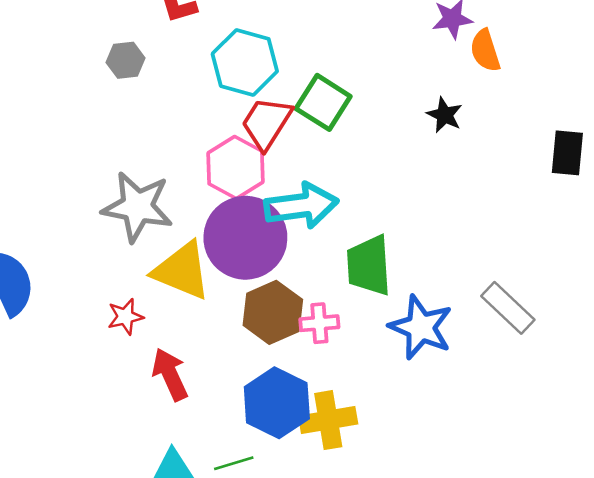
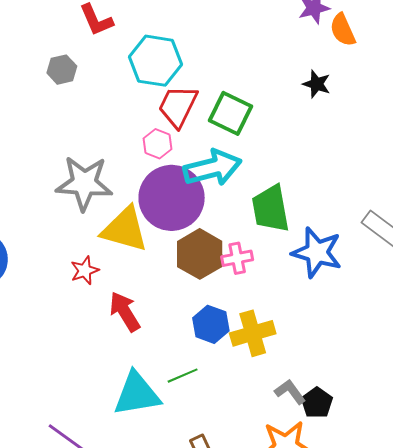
green square: (323, 102) -> (230, 113), moved
pink hexagon: (236, 167) -> (158, 144), size x0.6
blue hexagon: (277, 403) -> (211, 324), size x0.7

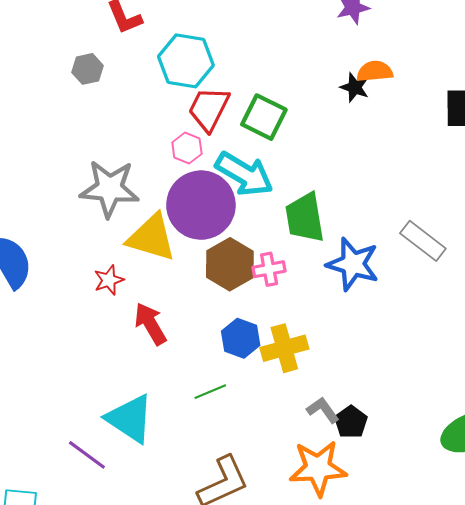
orange semicircle: (343, 30) -> (375, 71), moved, turned 108
cyan arrow: (212, 168) -> (244, 174), turned 44
cyan triangle: (137, 394) -> (130, 419), moved, turned 42

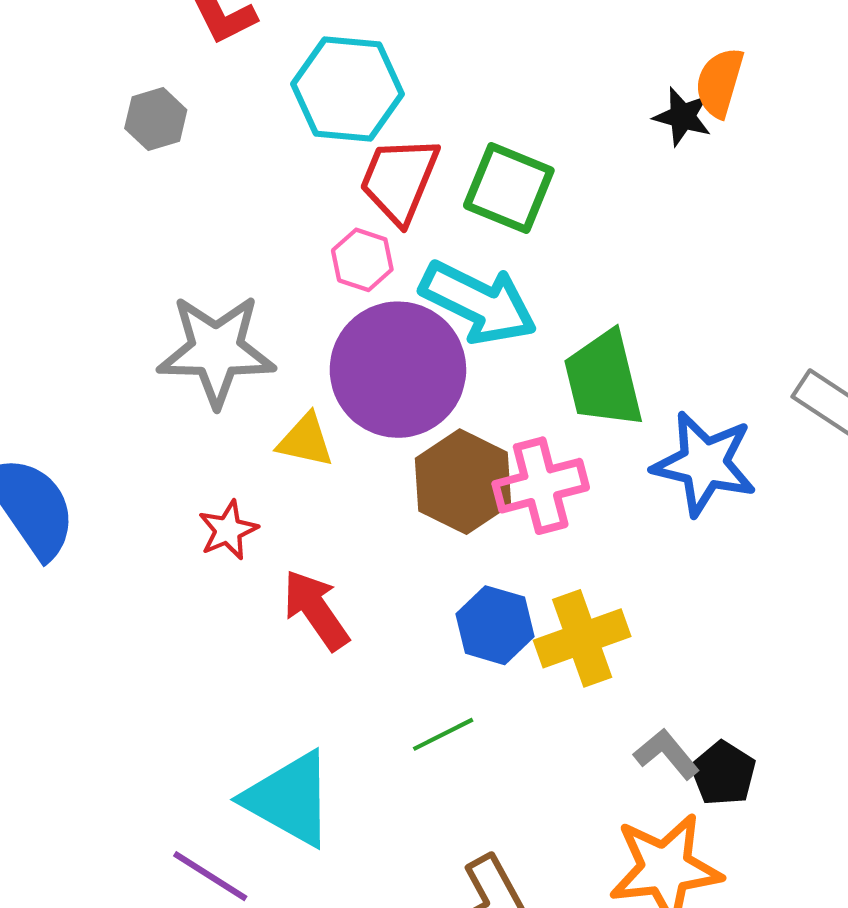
orange semicircle: (375, 71) -> (719, 82), turned -64
yellow triangle: (151, 238) -> (305, 440), size x0.6
pink cross: (269, 269) -> (541, 486), size x1.4

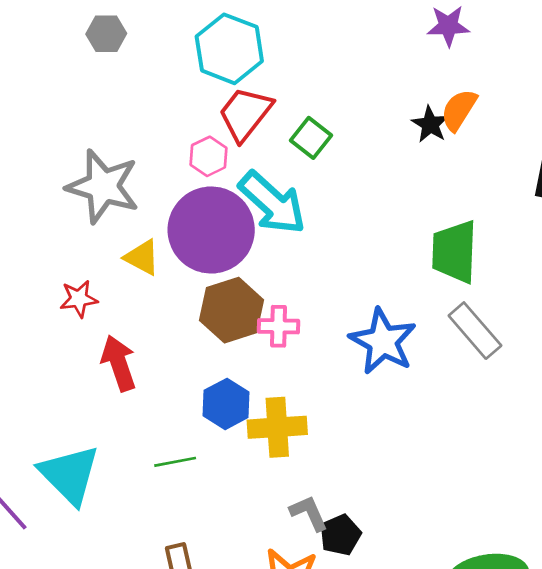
green square: (509, 188) -> (311, 138), size x0.7
green trapezoid: (603, 379) -> (454, 252), moved
pink cross: (541, 486) -> (279, 326), size x0.7

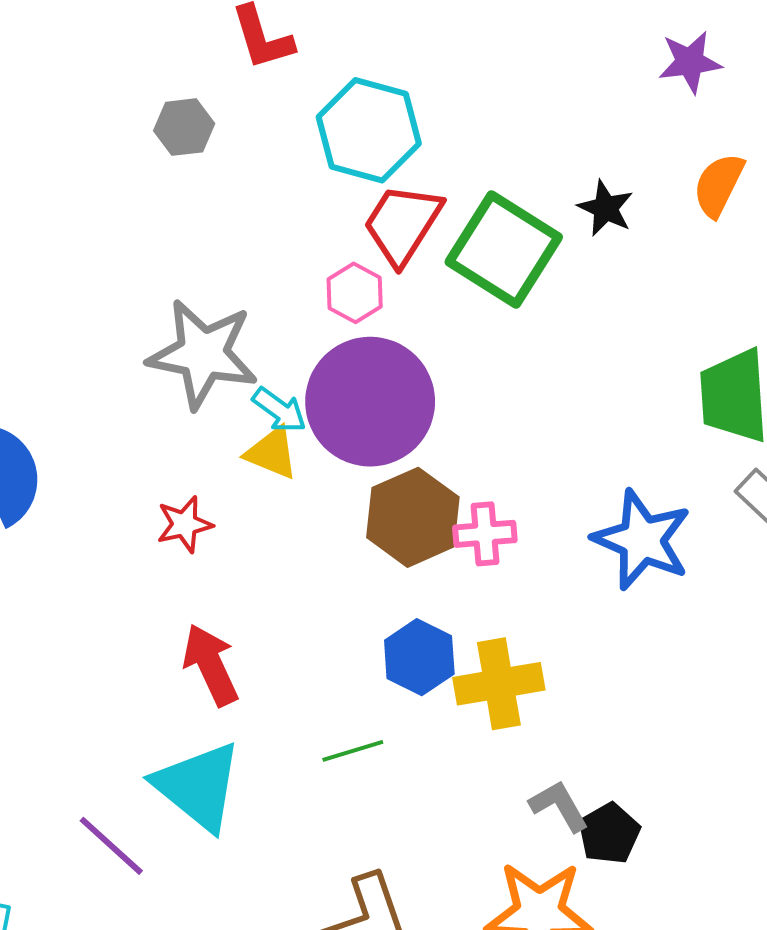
black star: (430, 124) -> (606, 208), moved
green square: (311, 138) -> (504, 249), size x1.8
cyan arrow: (272, 203) -> (279, 410), moved, size x0.5
red arrow: (119, 363) -> (211, 665), moved

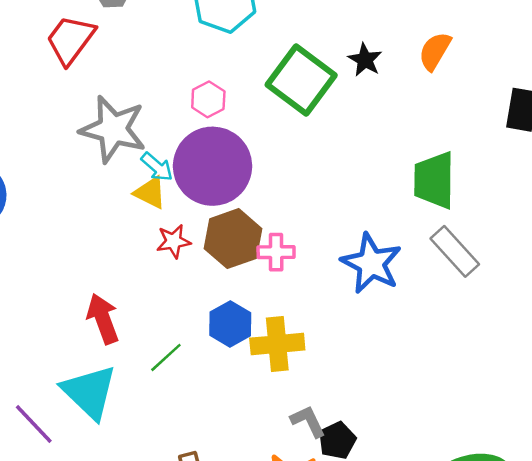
red trapezoid: (403, 224) -> (70, 40), moved
red star: (185, 524) -> (174, 241), moved
green line: (353, 751) -> (166, 357), moved, turned -30

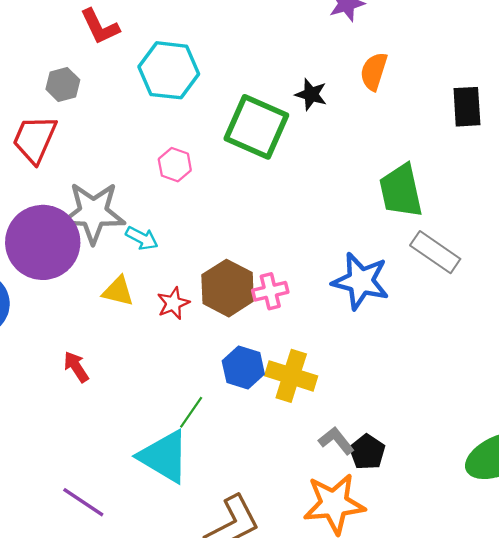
purple circle: (213, 166) -> (43, 242), moved
yellow triangle: (150, 193) -> (118, 291), moved
red arrow: (103, 319) -> (76, 367), moved, size x0.7
yellow cross: (277, 344) -> (291, 376), turned 36
cyan triangle: (89, 392) -> (164, 457), moved

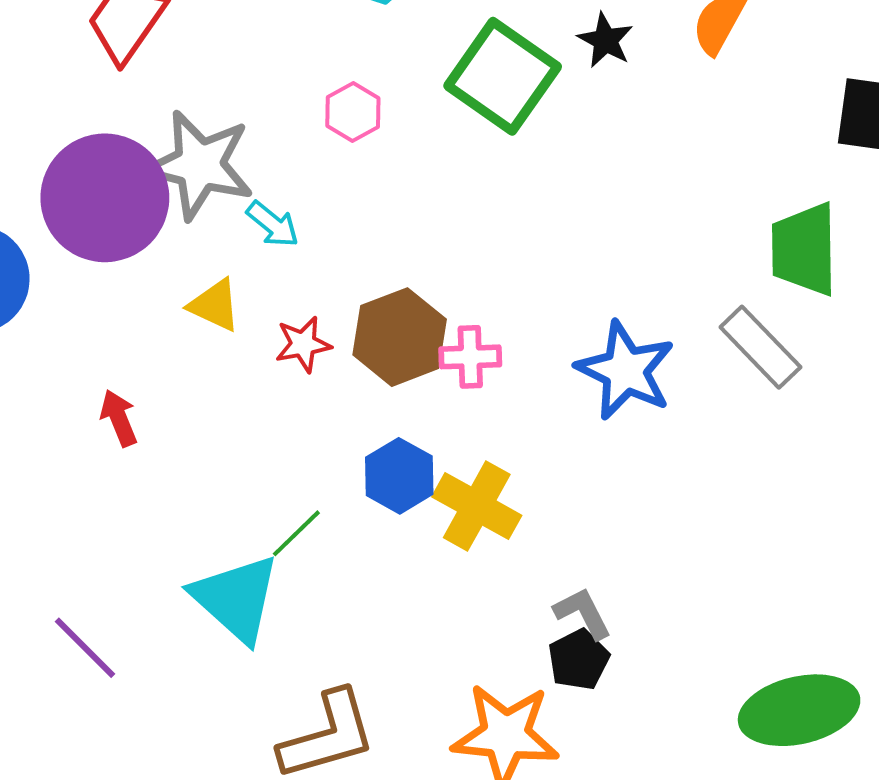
green trapezoid: (401, 191) -> (804, 249), moved
gray L-shape: (336, 441) -> (583, 613), moved

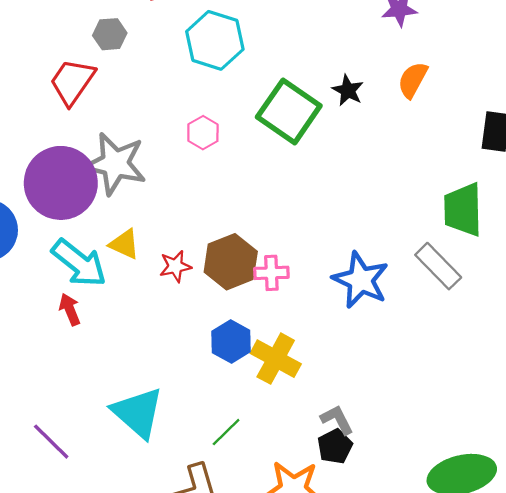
cyan arrow: (273, 224) -> (79, 263), moved, size x1.8
green line: (296, 533) -> (226, 432), moved

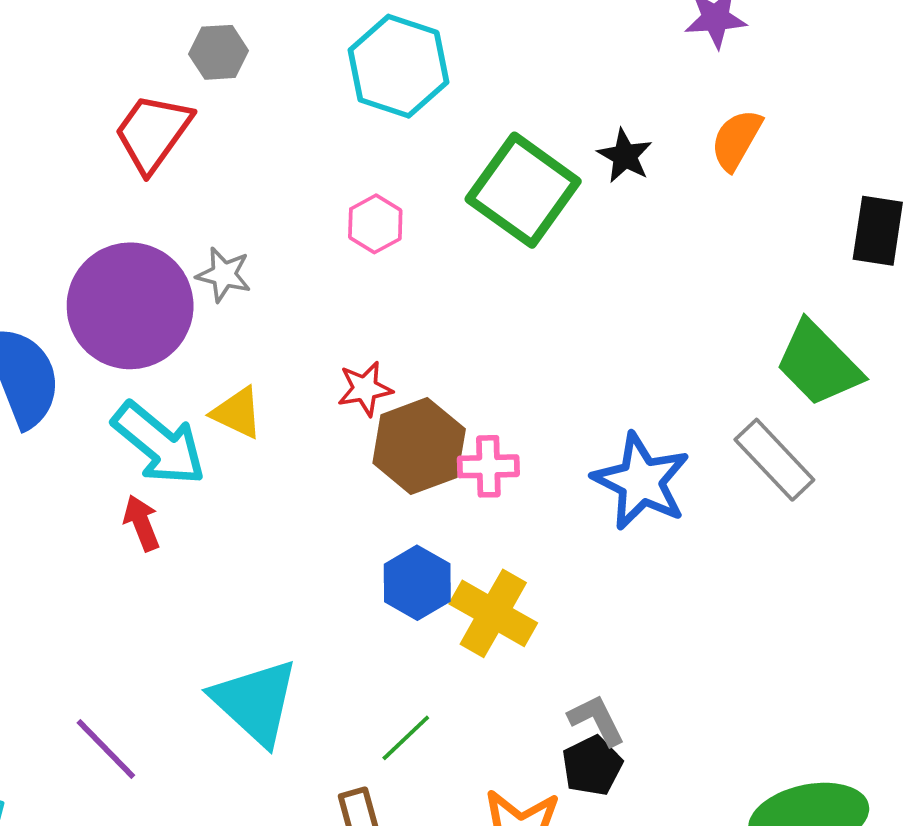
gray star: (115, 164) -> (224, 275), size x0.5
green trapezoid: (463, 210) -> (819, 364), turned -44
red star: (175, 266) -> (365, 389), moved

